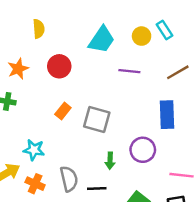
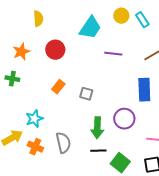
yellow circle: (142, 36) -> (121, 16), moved
gray square: (97, 120) -> (86, 94), size x0.6
cyan star: (34, 150) -> (34, 119), turned -30
green arrow: (110, 161) -> (97, 128), size x1.5
black line: (97, 189) -> (98, 151), moved

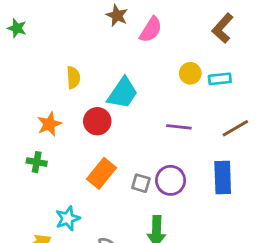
cyan rectangle: (142, 20) -> (220, 79), turned -63
cyan trapezoid: (90, 28) -> (123, 93), moved
orange rectangle: (58, 87) -> (101, 173), size x1.5
purple circle: (124, 119) -> (171, 180), moved

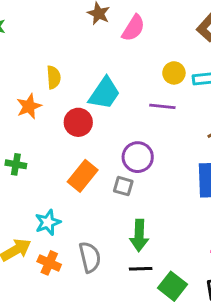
orange star: (49, 124) -> (29, 106), moved
purple line: (179, 127) -> (162, 106), moved
purple circle: (171, 180) -> (138, 157), moved

